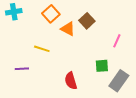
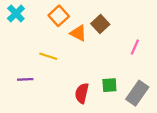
cyan cross: (14, 12) -> (16, 14), turned -35
green square: (102, 66) -> (109, 85), moved
red semicircle: (71, 81) -> (82, 93), turned 30

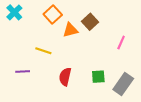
orange triangle: (78, 33) -> (70, 30), turned -42
red semicircle: (82, 93) -> (65, 77), moved

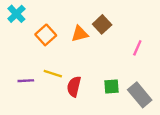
orange square: (53, 15) -> (46, 35), moved
yellow line: (43, 51) -> (53, 74), moved
gray rectangle: (123, 84) -> (140, 95), turned -75

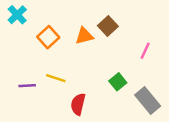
red semicircle: (74, 87) -> (78, 104), moved
green square: (111, 87) -> (118, 82), moved, turned -35

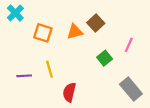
orange square: (48, 37) -> (43, 33), turned -30
yellow line: (56, 78) -> (49, 69), turned 56
green square: (118, 82) -> (105, 58), moved

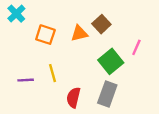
green square: (105, 58) -> (111, 61), size x1.5
gray rectangle: (131, 89) -> (107, 94), moved, turned 60

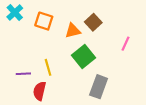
orange square: (45, 35) -> (44, 21), moved
green square: (111, 61) -> (84, 57), moved
red semicircle: (73, 98) -> (39, 91), moved

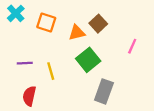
purple line: (23, 74) -> (25, 63), moved
red semicircle: (39, 91) -> (29, 96), moved

